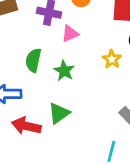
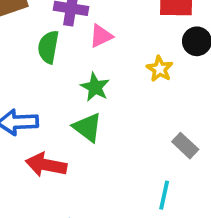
green semicircle: (33, 60) -> (48, 47), moved
green triangle: (59, 113) -> (88, 127), moved, turned -45

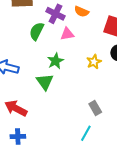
red arrow: (46, 165) -> (16, 108), moved
cyan line: (164, 195) -> (86, 133), moved

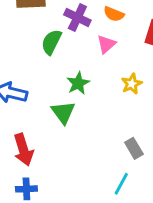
pink triangle: (67, 34) -> (106, 44), moved, turned -32
red arrow: (16, 108) -> (23, 150), turned -135

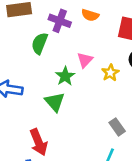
pink triangle: (106, 44) -> (85, 60), moved
red arrow: (23, 150) -> (39, 142), moved

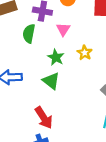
pink triangle: (85, 60) -> (63, 29), moved
yellow star: (110, 73) -> (85, 53), moved

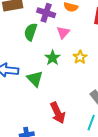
green triangle: (51, 81) -> (35, 79), moved
red arrow: (44, 118) -> (58, 113), moved

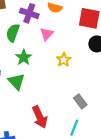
green star: (53, 58) -> (24, 57), moved

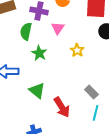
green triangle: (17, 81) -> (37, 91), moved
gray rectangle: (80, 101) -> (91, 92), moved

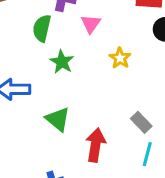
red arrow: (62, 107) -> (96, 145), turned -140

